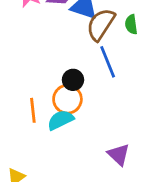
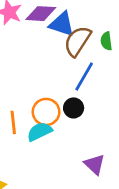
blue line: (108, 62) -> (84, 77), turned 52
black circle: (73, 80) -> (74, 108), moved

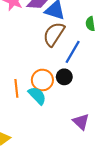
brown semicircle: (78, 41) -> (54, 34), moved
cyan semicircle: (39, 132) -> (37, 96), turned 72

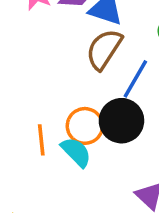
black circle: (64, 77) -> (121, 121), size x1.6

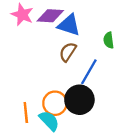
brown semicircle: (104, 49) -> (68, 52), size x0.7

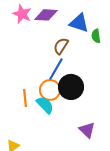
blue triangle: (69, 25) -> (79, 23), moved
blue line: (89, 72) -> (56, 69), moved

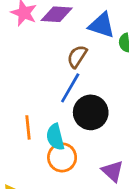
orange circle: (50, 90) -> (62, 157), moved
cyan semicircle: (45, 105) -> (55, 137), turned -150

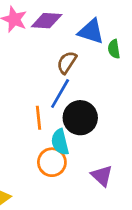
orange line: (28, 127) -> (38, 118), moved
cyan semicircle: (55, 137) -> (60, 142), moved

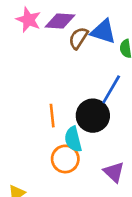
brown semicircle: (67, 62) -> (78, 38), moved
blue line: (60, 93) -> (111, 89), moved

